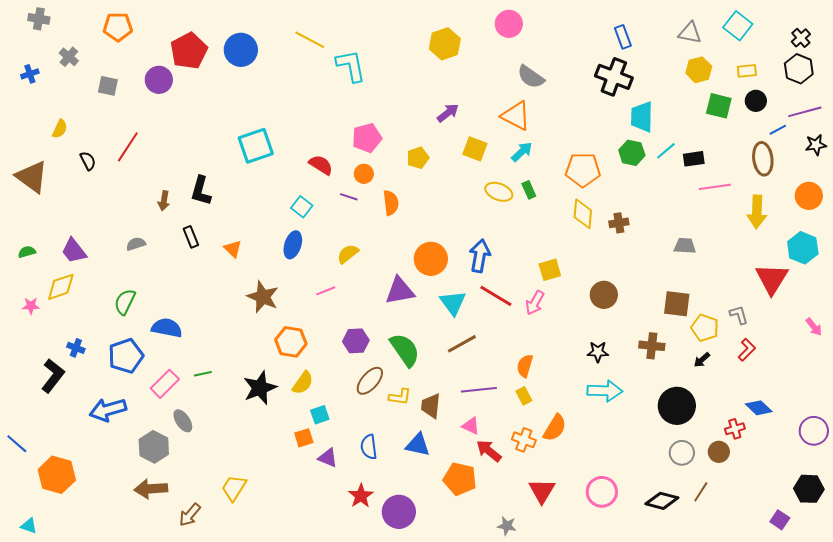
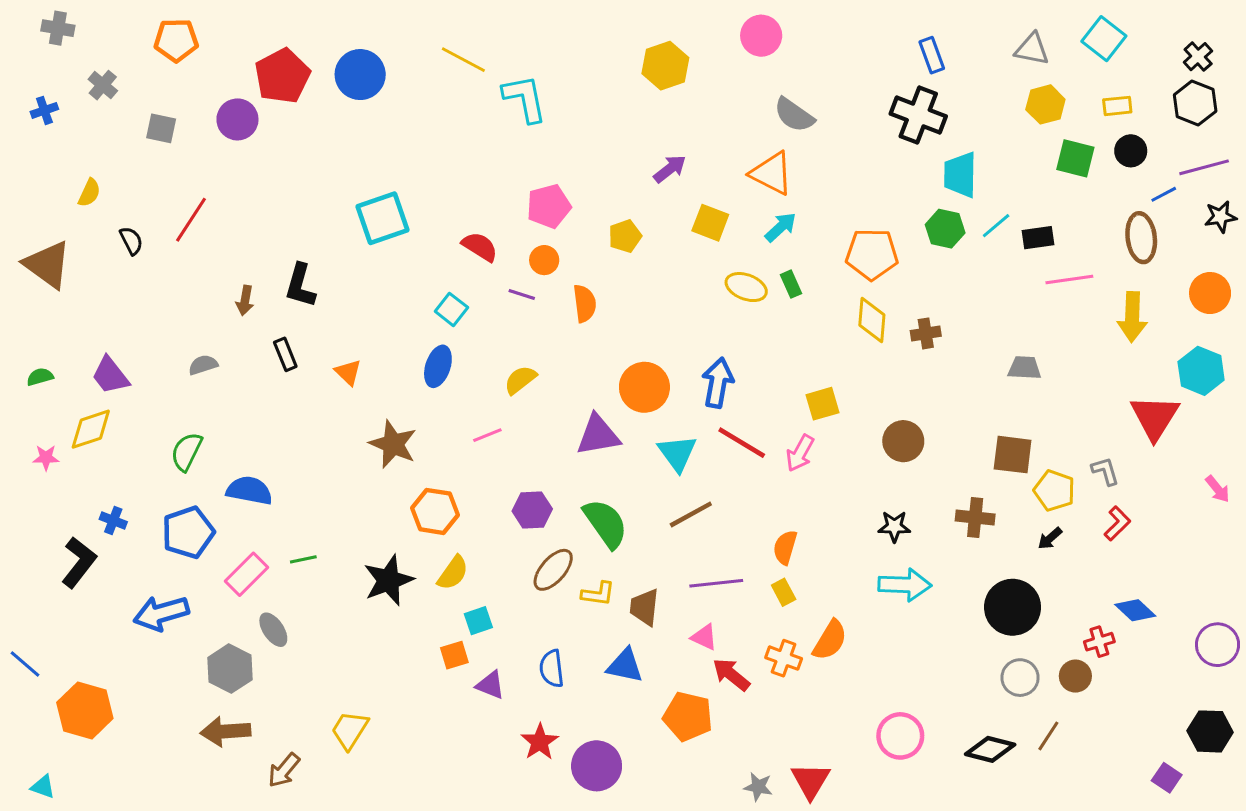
red triangle: (542, 491) -> (811, 781), moved

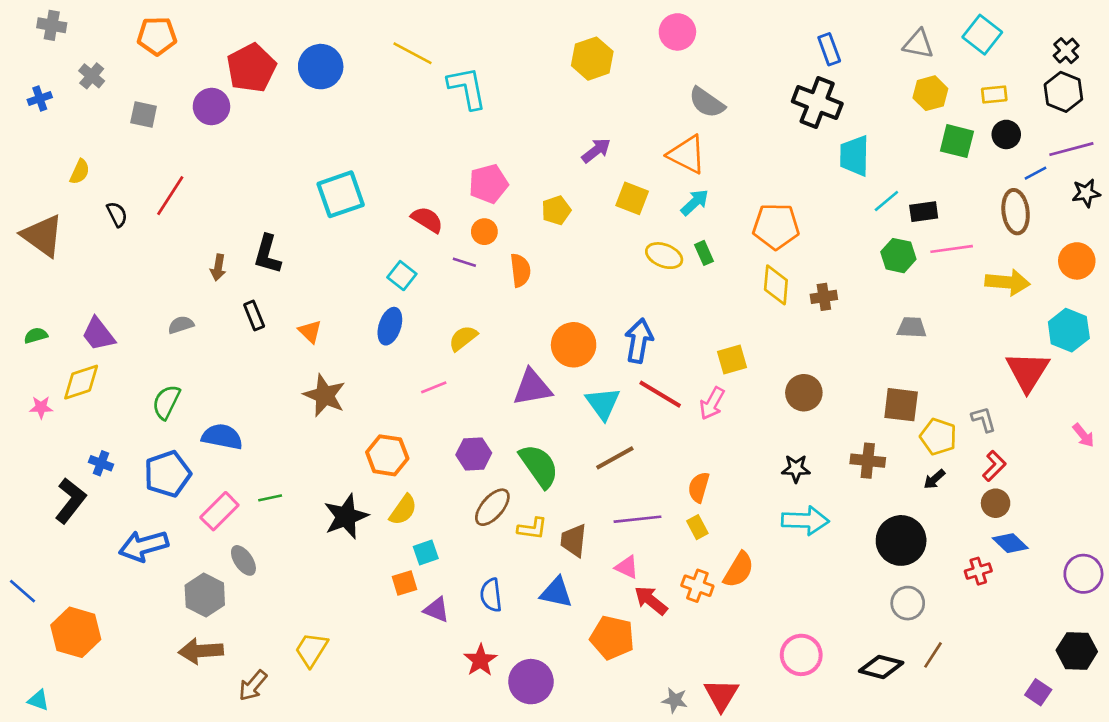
green hexagon: (945, 229) -> (898, 256), moved
yellow arrow: (1132, 317) -> (1008, 282), turned -87
brown star: (393, 444) -> (325, 395), moved
brown circle: (1075, 676) -> (996, 503), moved

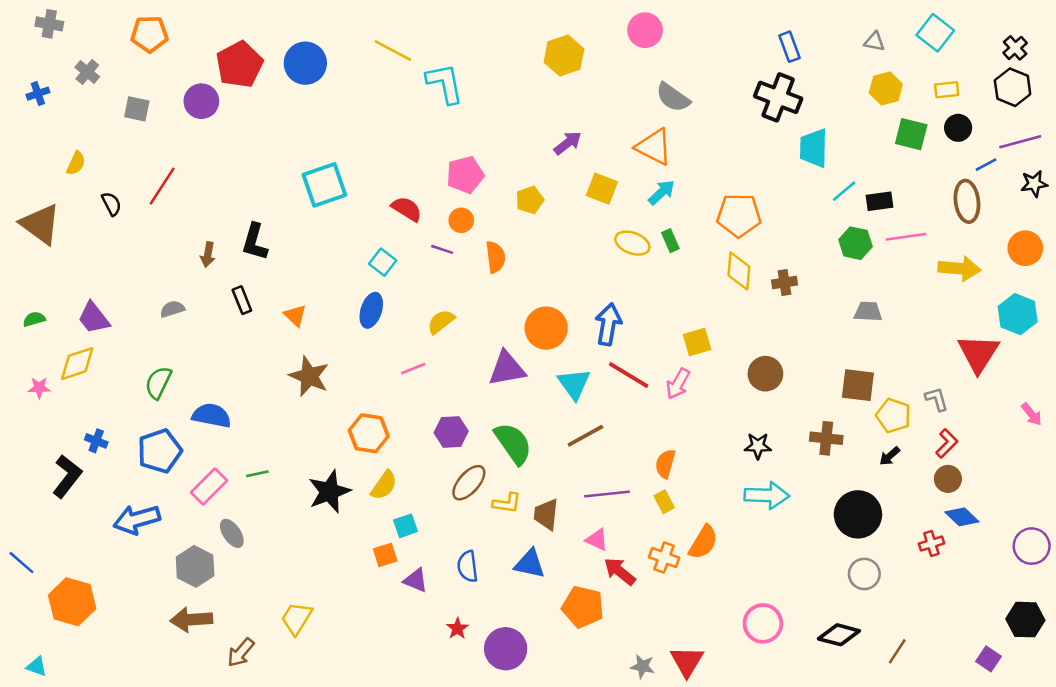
gray triangle: (918, 44) -> (874, 42), size x0.7
brown line: (933, 655) -> (897, 651), moved
red star: (480, 660) -> (457, 628), size x0.7

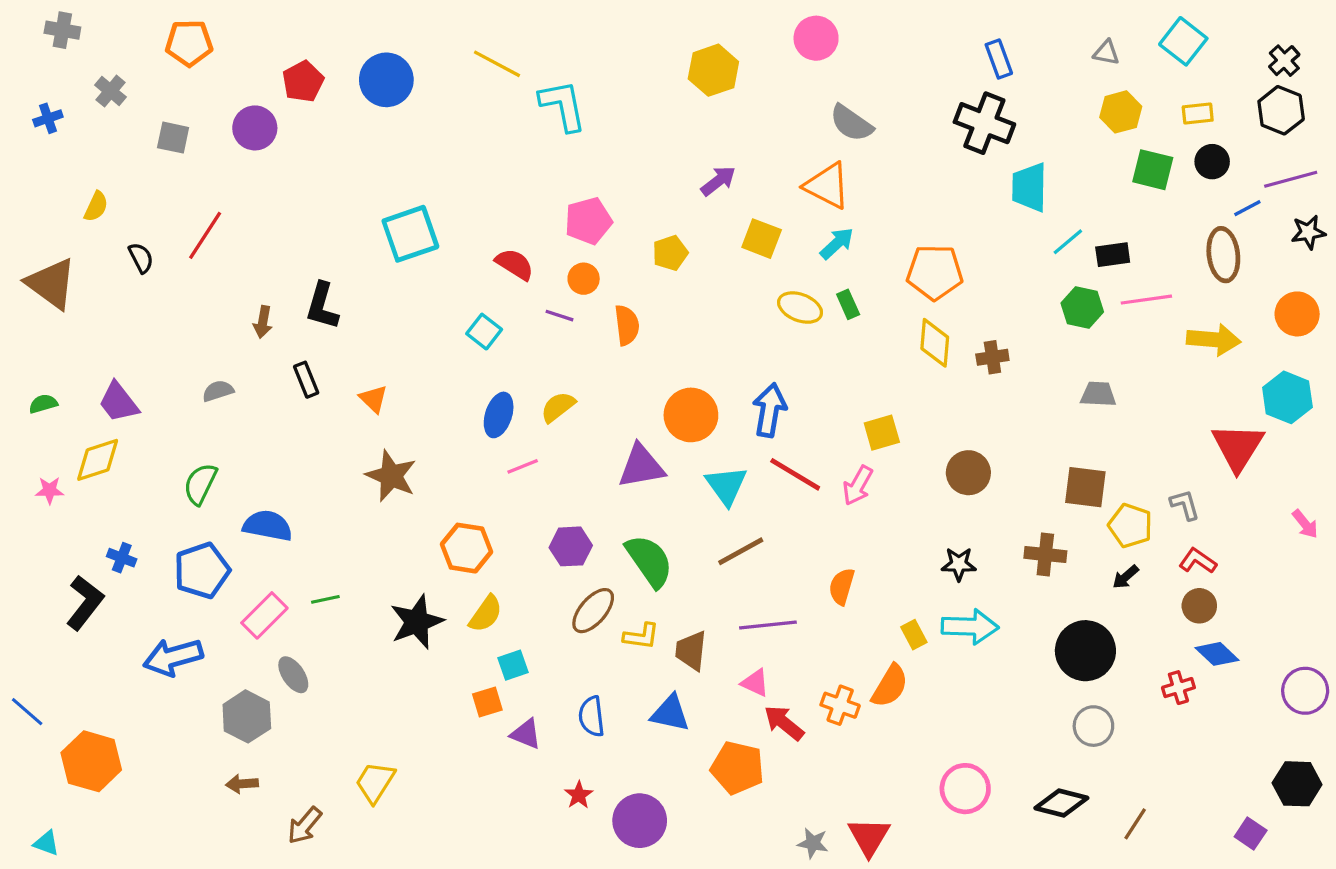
red pentagon: (239, 64) -> (303, 81), size x0.7
blue ellipse: (371, 310) -> (499, 415), moved
red L-shape: (947, 443) -> (1198, 561), turned -100
yellow rectangle: (664, 502) -> (914, 635), moved
brown arrow: (191, 620) -> (242, 784), size x0.6

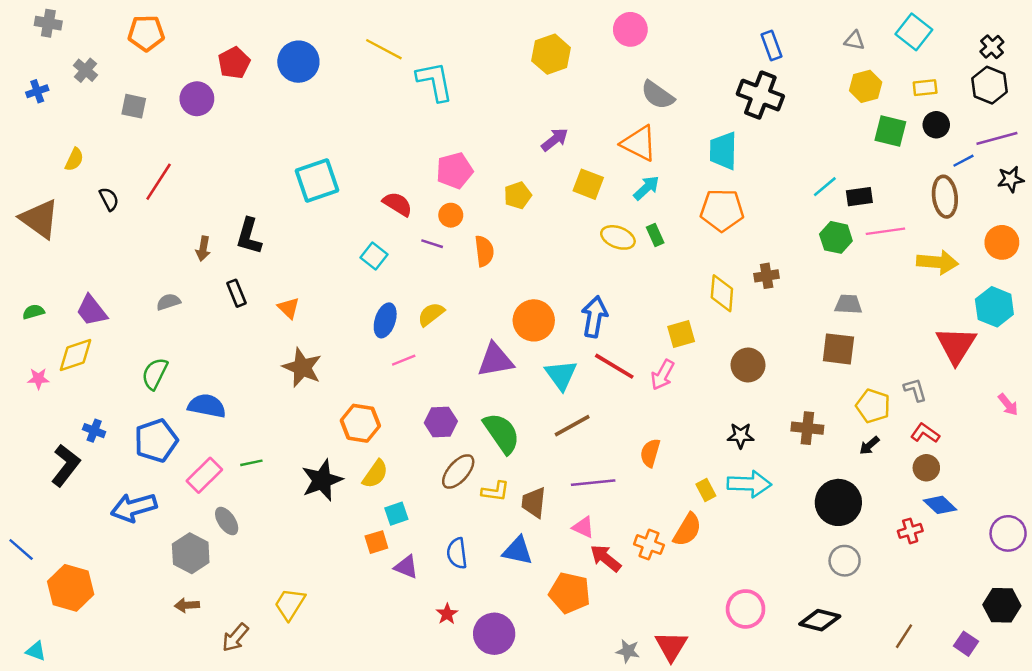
cyan trapezoid: (1029, 187) -> (723, 151), moved
yellow diamond: (935, 343) -> (722, 293), moved
brown square: (1085, 487) -> (838, 349), moved
brown line: (1135, 824) -> (904, 636), moved

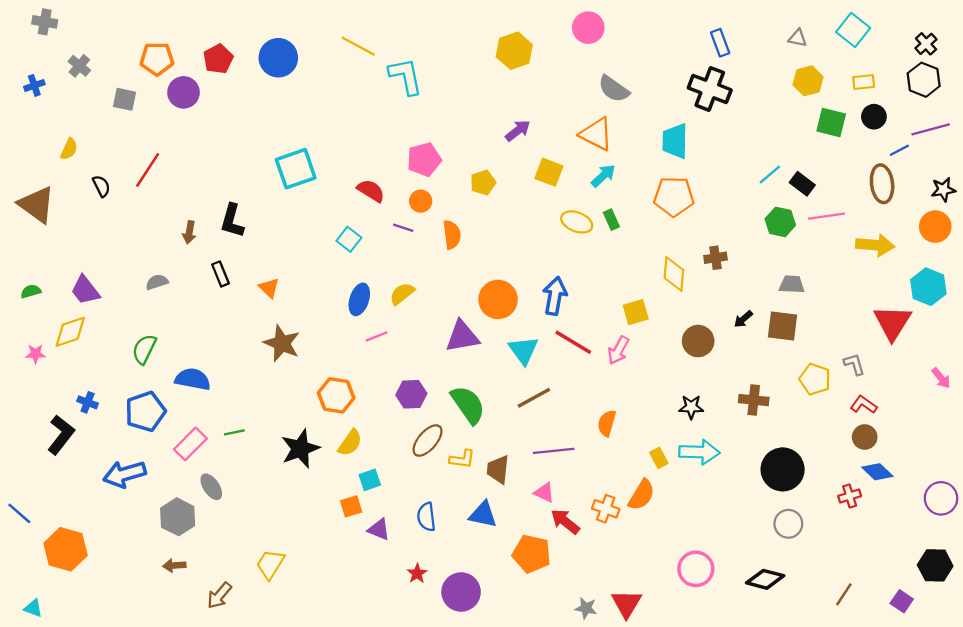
orange pentagon: (146, 33) -> (157, 59), moved
black star: (1011, 179) -> (943, 190), moved
black rectangle: (859, 197) -> (802, 184), turned 45
black arrow: (869, 445) -> (743, 319), moved

